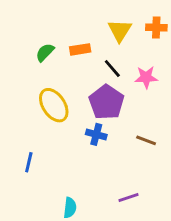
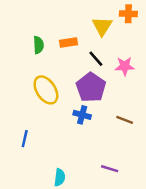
orange cross: (156, 27) -> (128, 14), moved
green semicircle: (45, 52) -> (38, 45), turned 133
purple line: (128, 197) -> (110, 169), turned 35

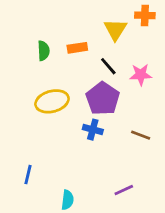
yellow ellipse: (46, 90) -> (52, 101), turned -72
blue line: (25, 139) -> (28, 175), moved
purple line: (110, 169) -> (124, 190), turned -42

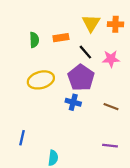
orange cross: (145, 15) -> (115, 24), moved
purple line: (124, 190) -> (110, 146), moved, turned 32

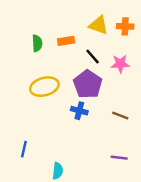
yellow triangle: (91, 23) -> (99, 25), turned -42

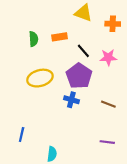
yellow triangle: (99, 25) -> (83, 13), moved

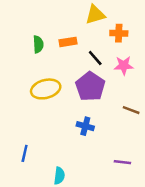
yellow triangle: (83, 13) -> (95, 15), turned -36
orange cross: (113, 24) -> (119, 33), moved
blue cross: (71, 100) -> (85, 126), moved
brown line: (108, 104) -> (131, 110), moved

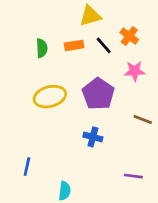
yellow triangle: (95, 15) -> (90, 16), moved
orange cross: (119, 33) -> (129, 36), turned 35
black line: (95, 58) -> (104, 45), moved

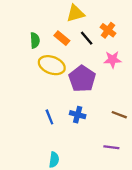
orange rectangle: (74, 45) -> (62, 38), turned 49
yellow ellipse: (50, 97) -> (52, 65), moved, turned 35
brown line: (143, 119) -> (119, 115), moved
blue line: (27, 167) -> (49, 117), moved, turned -35

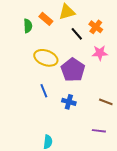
orange rectangle: (62, 38) -> (46, 19), moved
green semicircle: (35, 40) -> (28, 26), moved
blue line: (49, 117) -> (44, 91), moved

